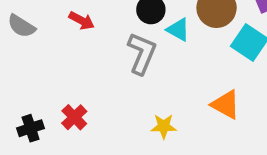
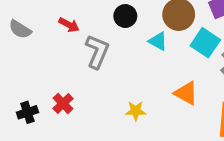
cyan triangle: (178, 30) -> (158, 41), moved
gray L-shape: (142, 53) -> (97, 52), moved

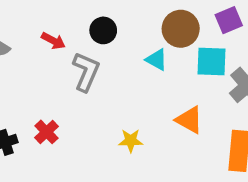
black circle: (125, 16) -> (103, 30), moved
cyan square: (205, 43) -> (212, 61), turned -32

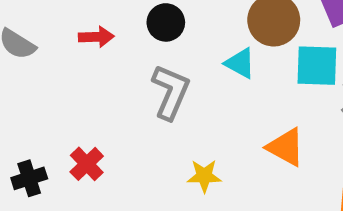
red arrow: (53, 41) -> (96, 37), turned -30
gray L-shape: (86, 72) -> (171, 92), moved

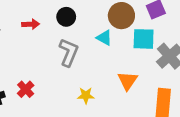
orange triangle: (286, 147) -> (128, 81), turned 35

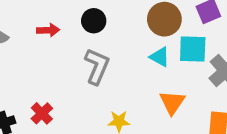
cyan triangle: (104, 38) -> (160, 57), moved

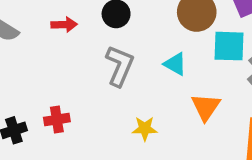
cyan triangle: (160, 57) -> (175, 64), moved
red cross: (42, 113) -> (57, 120), turned 35

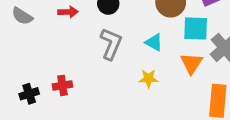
orange triangle: (206, 107) -> (191, 63), moved
yellow star: (145, 129) -> (148, 79), moved

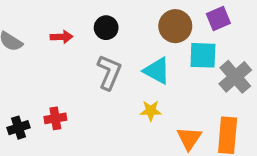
cyan triangle: (154, 42) -> (157, 71), size x1.4
orange triangle: (191, 63) -> (189, 138), moved

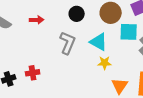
black circle: (106, 28) -> (77, 14), moved
yellow star: (151, 111) -> (105, 63), moved

